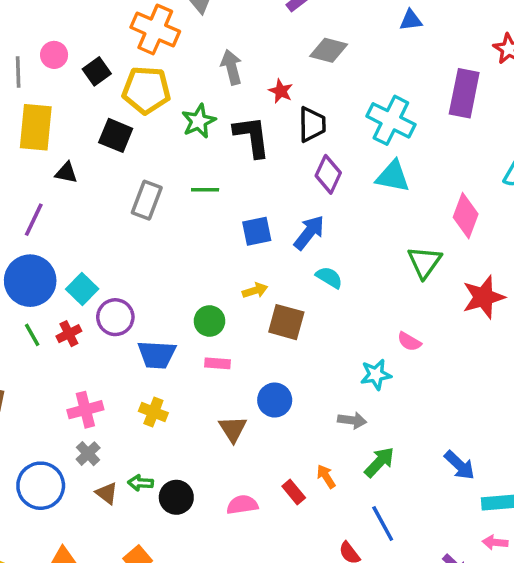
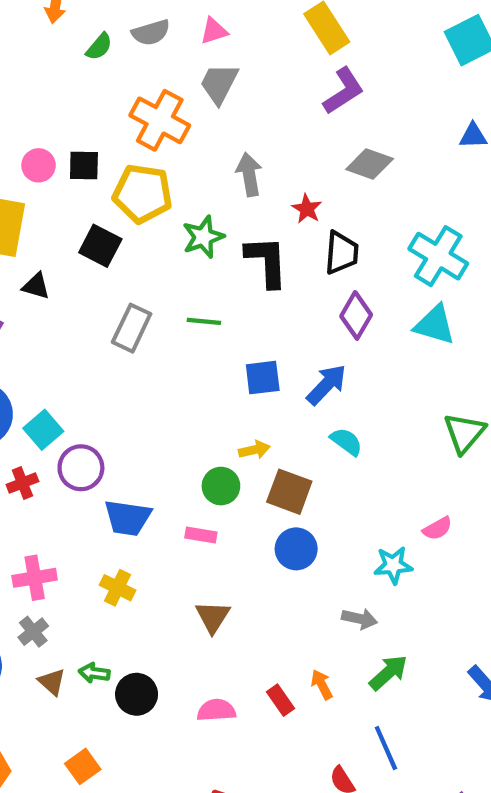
pink circle: (54, 55) -> (39, 165), moved
black square: (97, 71) -> (84, 165), turned 32
green circle: (209, 321) -> (221, 486), moved
pink semicircle: (409, 342) -> (437, 528), turned -65
blue circle: (275, 400) -> (296, 549), moved

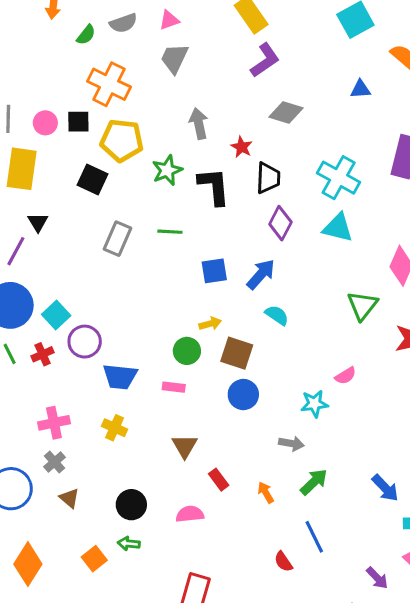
orange cross: (160, 120) -> (109, 84), moved
black triangle: (36, 286) -> (38, 222), moved, turned 45
green arrow: (94, 673) -> (129, 544), moved
red rectangle: (281, 700) -> (219, 480), moved

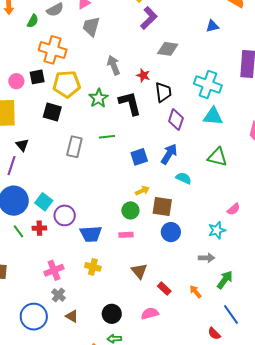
green triangle: (362, 305) -> (217, 157), moved, turned -45
red cross: (43, 354) -> (39, 228), turned 32

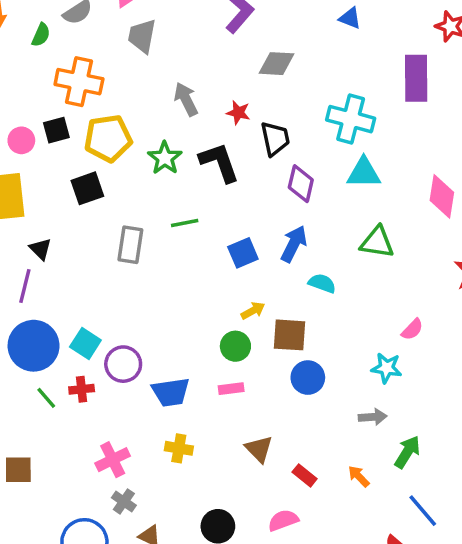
blue triangle: (212, 26) -> (350, 18), turned 40
black square: (52, 112) -> (87, 188), turned -30
cyan star: (217, 230) -> (387, 368), turned 30

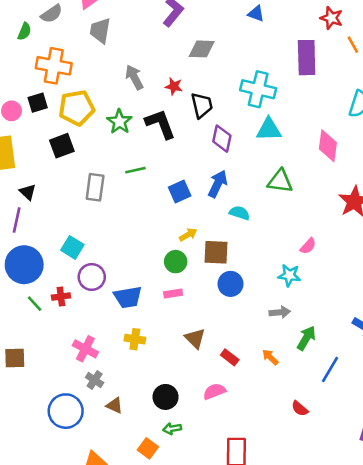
cyan square: (85, 343) -> (72, 247), moved
pink cross: (113, 460) -> (85, 349), turned -35
blue line: (423, 511) -> (330, 369), moved, turned 72

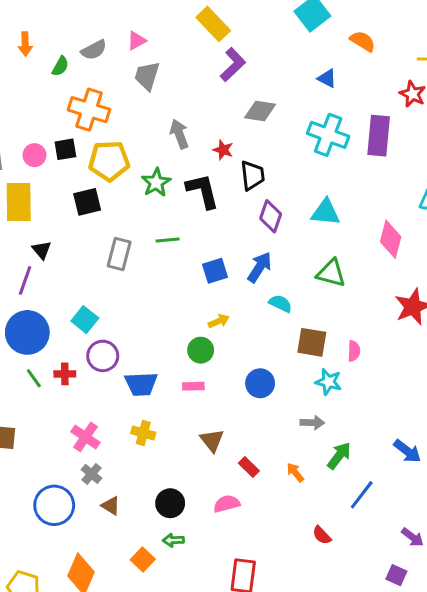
cyan cross: (258, 89) -> (328, 135), moved
pink semicircle: (308, 246) -> (354, 351), turned -48
brown square: (216, 252) -> (312, 342), moved

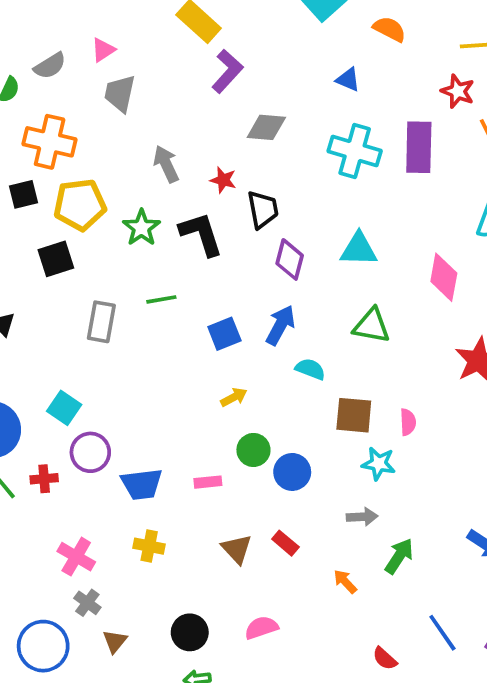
green circle: (201, 350) -> (253, 450), moved
red rectangle: (249, 467) -> (285, 543), moved
blue line: (362, 495) -> (442, 633), moved, turned -68
brown triangle: (111, 506) -> (115, 641), turned 42

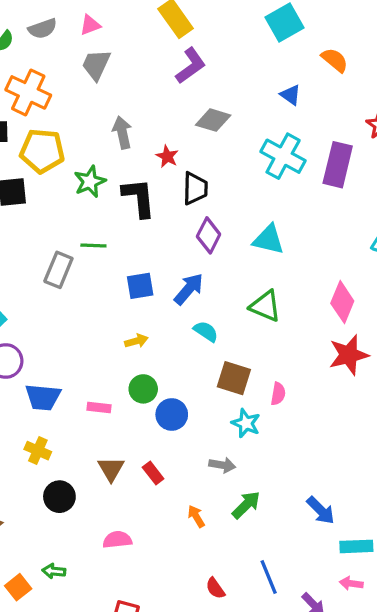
pink diamond: (444, 277) -> (342, 302), moved
gray rectangle: (101, 322) -> (58, 270), moved
black circle: (190, 632) -> (59, 497), moved

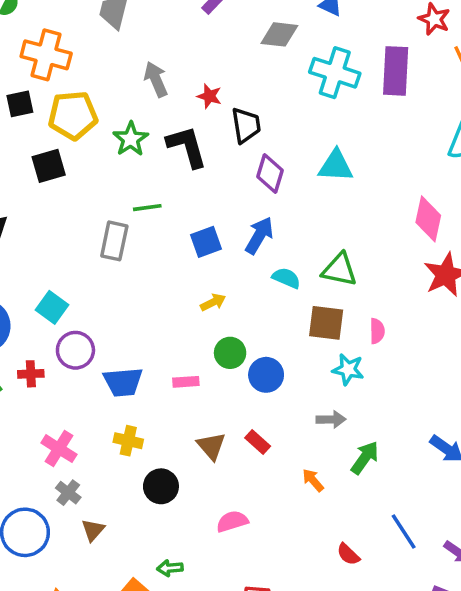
gray diamond: (213, 120) -> (279, 34), moved
green triangle: (265, 306) -> (339, 270), moved

